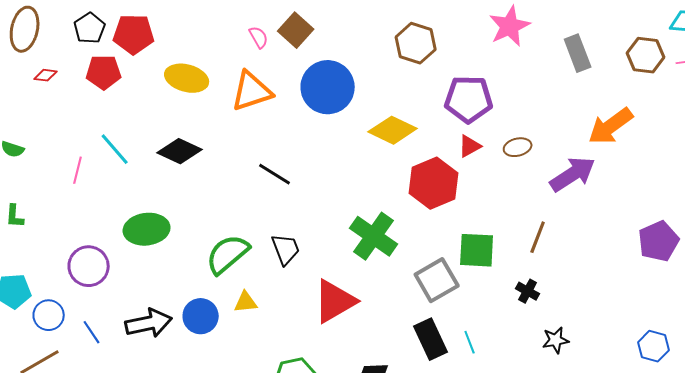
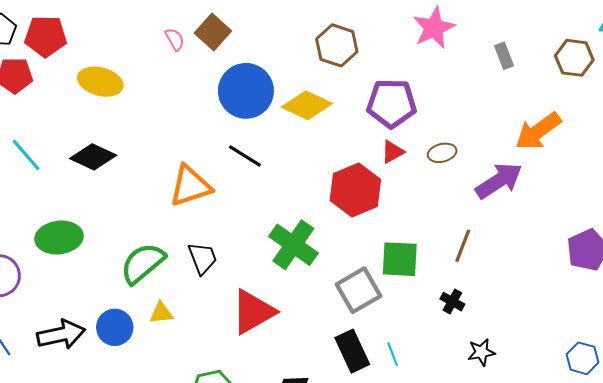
gray rectangle: (578, 53) -> (504, 56), size x0.7
orange triangle: (252, 91) -> (190, 186), moved
yellow diamond: (393, 130) -> (307, 105), moved
black line: (275, 174) -> (245, 156), moved

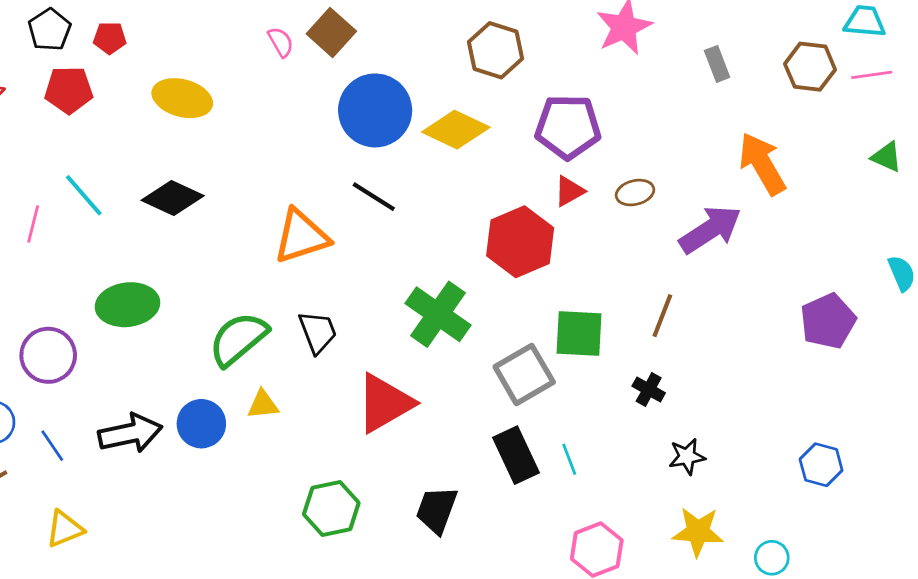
red pentagon: (46, 36) -> (110, 38), size x0.6
orange arrow: (538, 131) -> (762, 164), turned 96

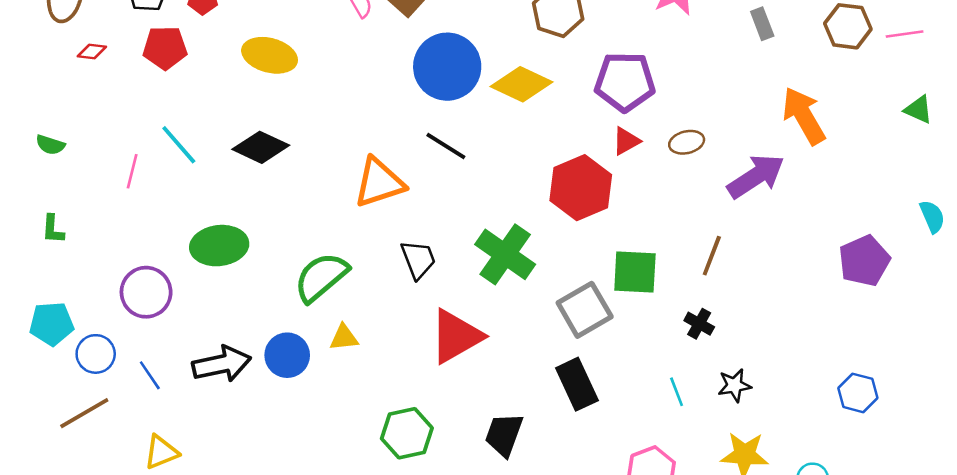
black trapezoid: (318, 332) -> (418, 259), moved
cyan line: (569, 459) -> (677, 392), moved

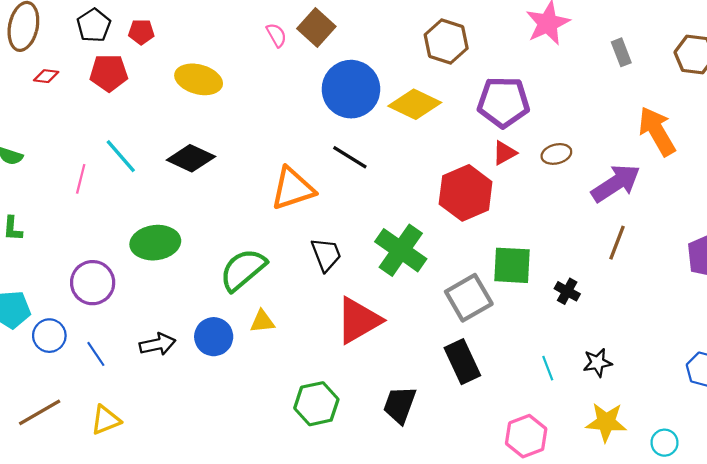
brown line: (712, 256) -> (617, 243), moved
black cross: (699, 324) -> (567, 291), moved
black arrow: (222, 364) -> (157, 344), size x0.7
brown line: (84, 413) -> (40, 412), moved

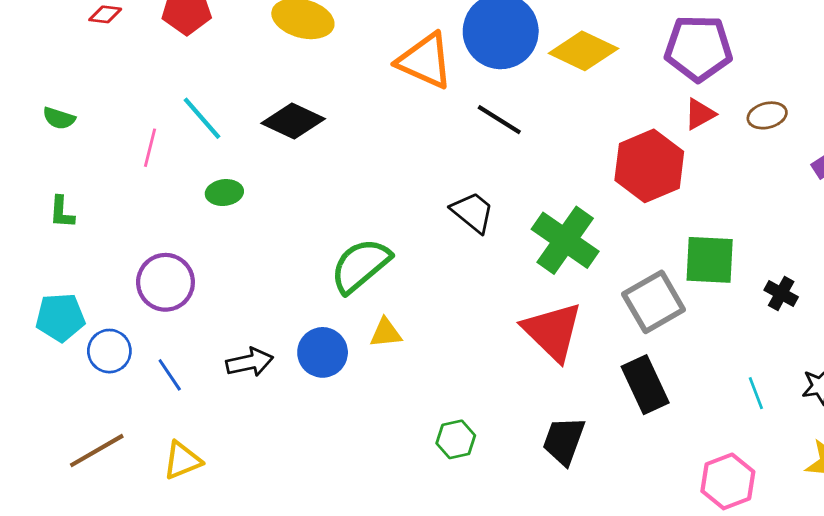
orange triangle: (293, 189) -> (425, 61), moved, turned 42
green ellipse: (155, 243) -> (224, 193), moved, size x0.6
black trapezoid: (326, 255) -> (473, 212), moved, turned -30
red triangle: (359, 320) -> (553, 331), moved, turned -46
green hexagon: (316, 404) -> (456, 439), size x0.7

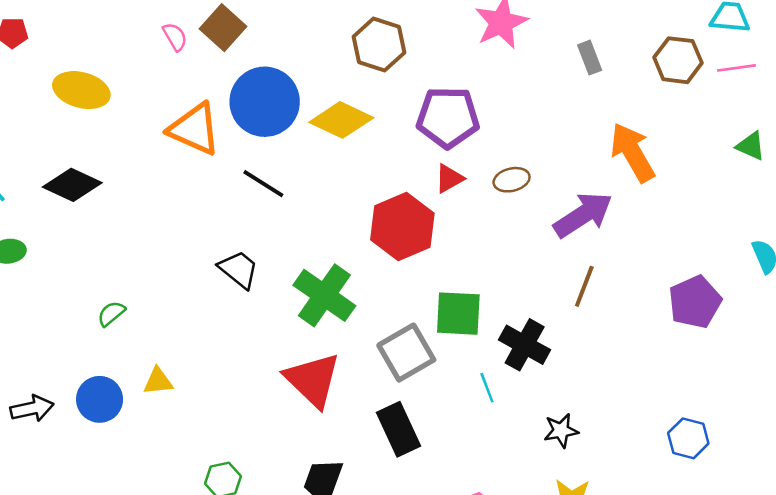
green semicircle: (360, 265) -> (111, 314), moved, size x0.5
black cross: (781, 294) -> (525, 345), size x1.6
cyan line: (756, 393) -> (487, 388), moved

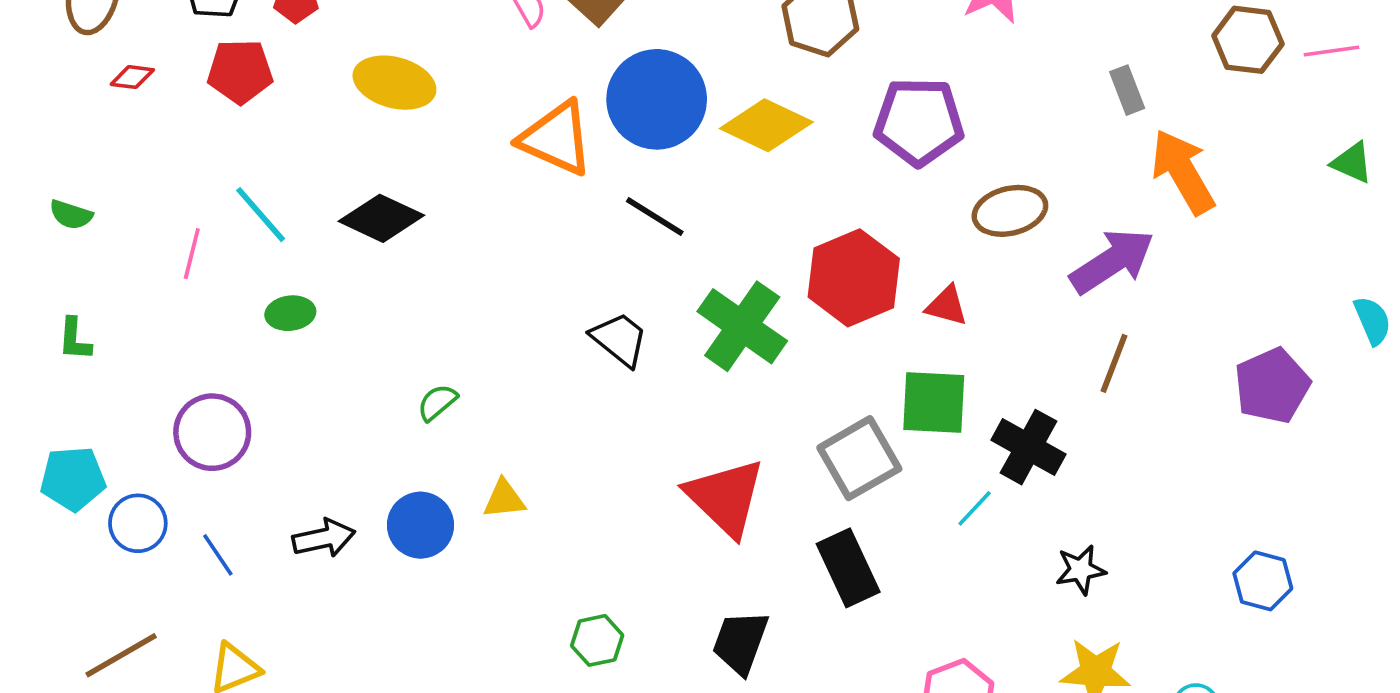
gray rectangle: (590, 58) -> (1127, 90), moved
red triangle: (449, 178) -> (947, 306), moved, turned 44
brown ellipse: (512, 180) -> (1010, 211), size x1.4
green cross: (324, 295) -> (742, 326), moved
cyan line: (487, 388) -> (975, 508), turned 64

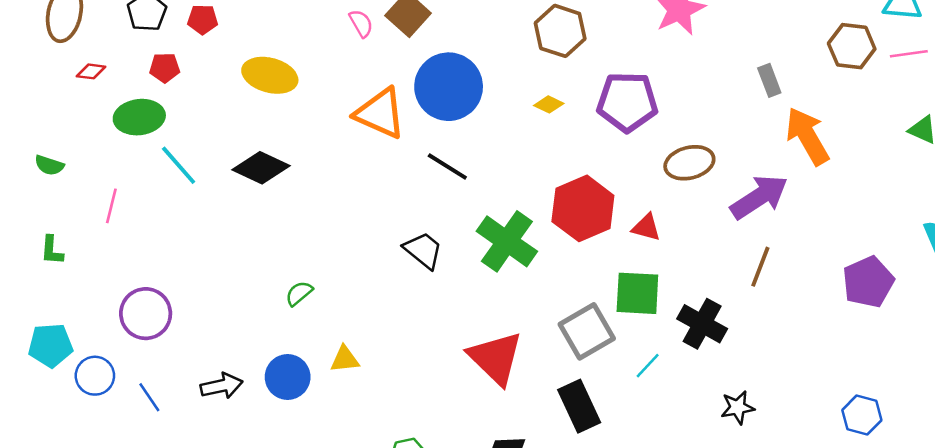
red pentagon: (240, 71) -> (165, 68), size x0.7
yellow diamond: (766, 125) -> (549, 104), moved, size x0.5
pink line: (192, 254) -> (111, 206), moved
green ellipse: (290, 313) -> (139, 117), moved, size x1.5
cyan line: (975, 508) -> (648, 366), moved

